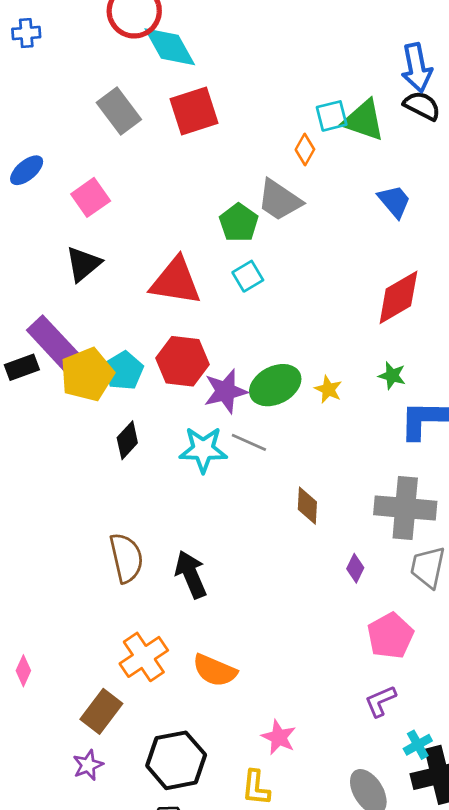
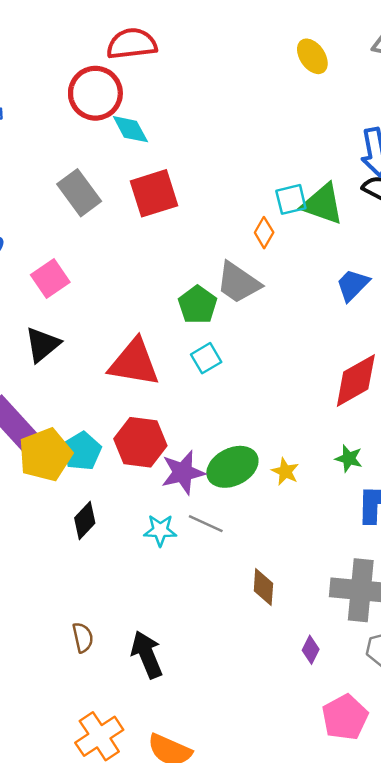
cyan diamond: (170, 47) -> (130, 129), size x0.7
blue trapezoid: (394, 201) -> (353, 285), turned -96
cyan star: (203, 450) -> (160, 530), size x0.7
brown semicircle: (126, 558) -> (83, 637), size x0.6

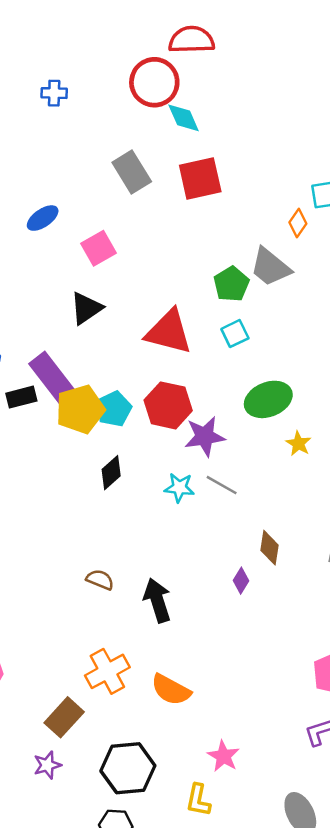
green ellipse: (232, 467) -> (268, 399), moved
brown semicircle: (83, 637) -> (100, 580), turned -60
purple diamond: (311, 650) -> (241, 581), moved

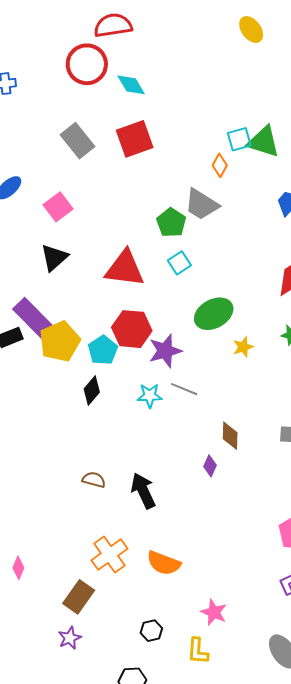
cyan diamond: (184, 118) -> (131, 85), moved
cyan pentagon: (114, 409) -> (103, 350), moved
yellow star: (299, 444) -> (243, 347), turned 30
black hexagon: (128, 768) -> (151, 631), moved, size x0.5

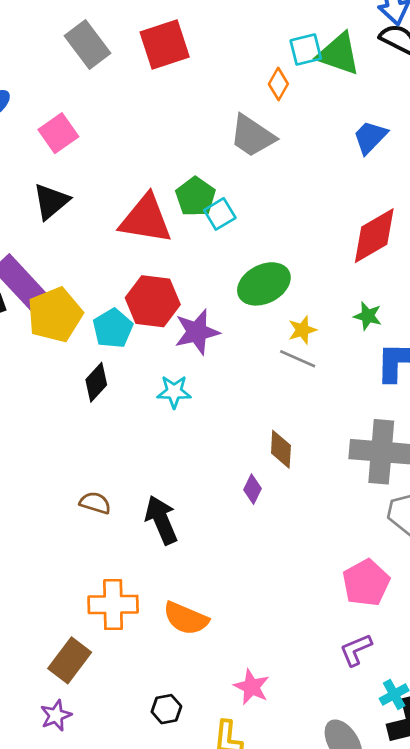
green pentagon: (171, 223) -> (196, 197), moved
gray line: (184, 389) -> (298, 359), moved
orange cross: (109, 554) -> (113, 604), turned 33

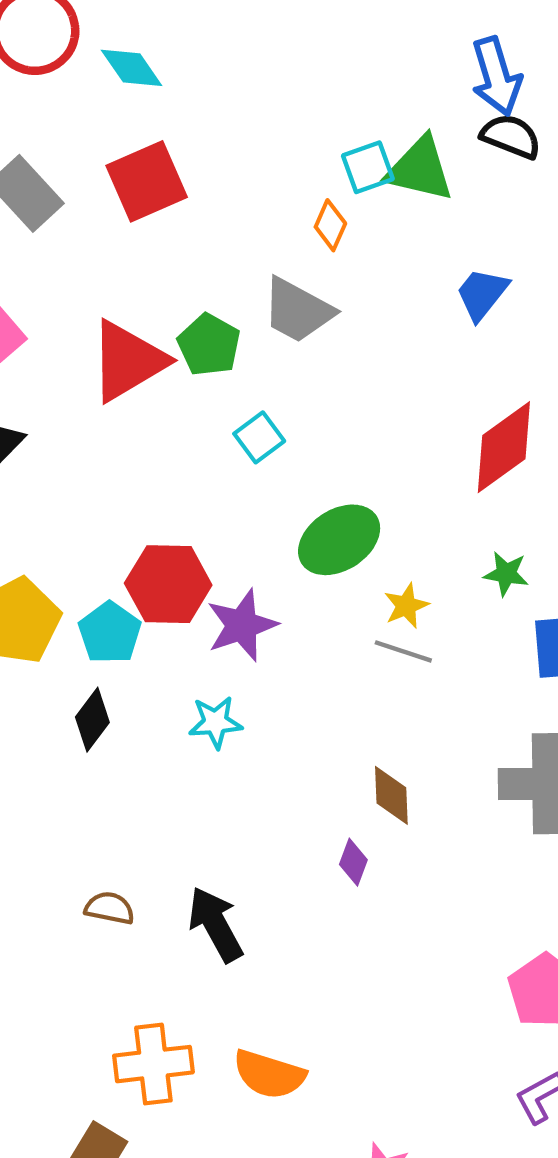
green pentagon: (196, 197) -> (209, 345), moved
red triangle: (146, 219) -> (128, 361), moved, turned -34

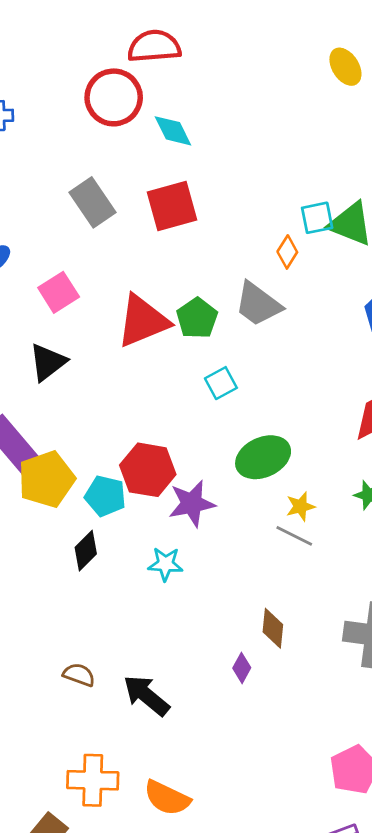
cyan pentagon: (110, 633) -> (105, 496), turned -30
black arrow: (216, 924) -> (146, 695), turned -30

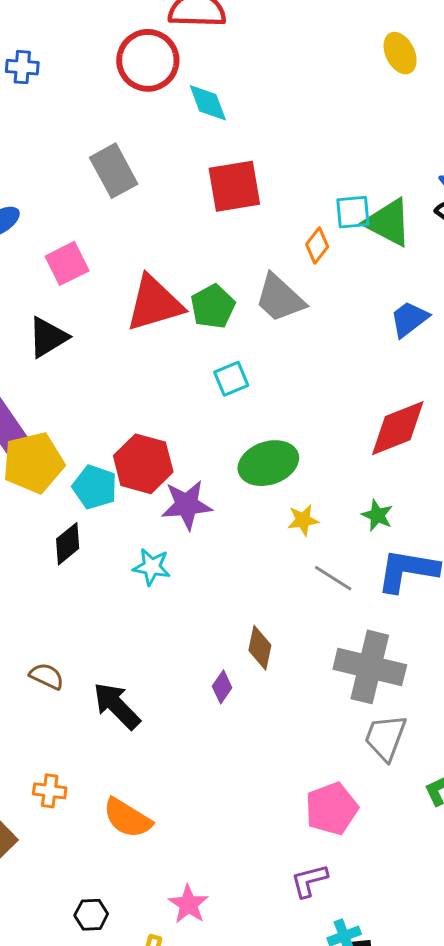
red square: (172, 206) -> (234, 186), moved
gray line: (294, 536) -> (333, 578), moved
orange cross: (93, 780) -> (50, 791), size x0.6

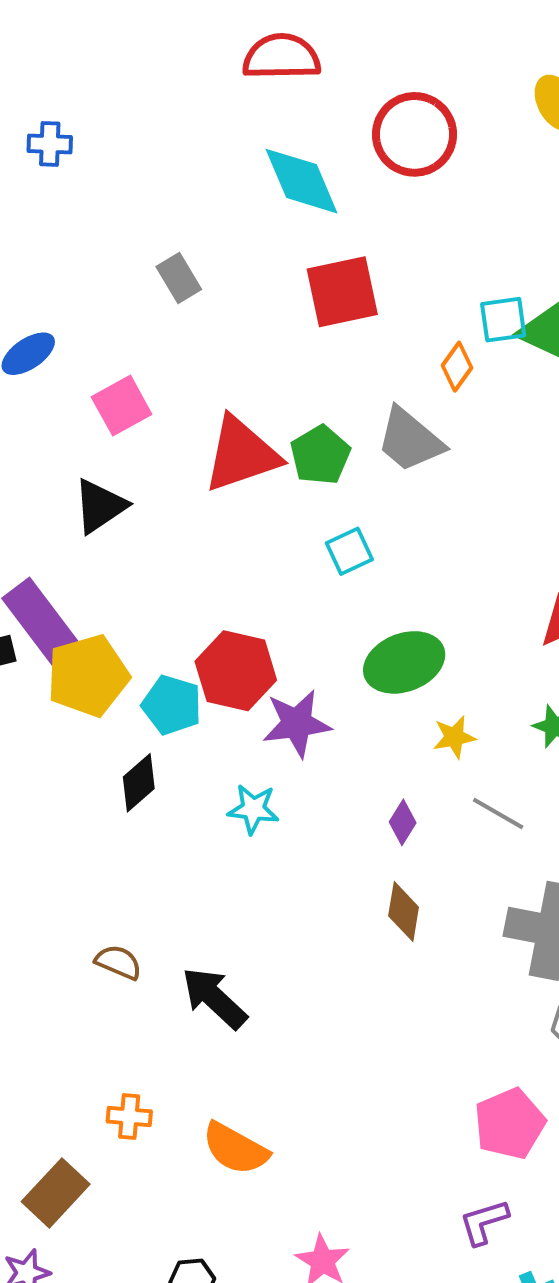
red circle: (148, 60) -> (414, 134), moved
cyan diamond: (208, 103) -> (302, 181), size x1.4
gray rectangle: (114, 171) -> (179, 278), size x0.7
purple diamond: (222, 687) -> (403, 822), moved

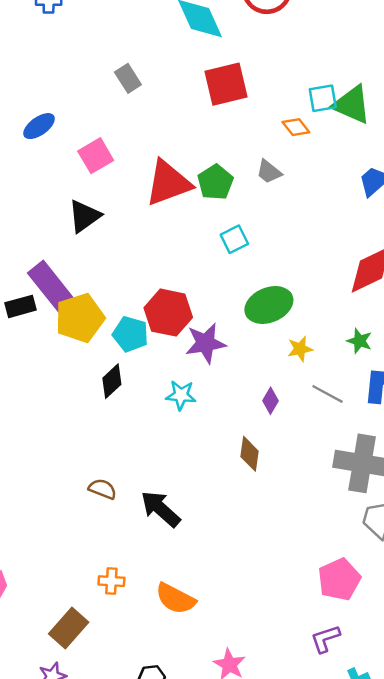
orange diamond: (457, 367) -> (296, 127), turned -72
gray trapezoid: (410, 440) -> (269, 172), size x0.6
brown diamond: (404, 911) -> (249, 454), moved

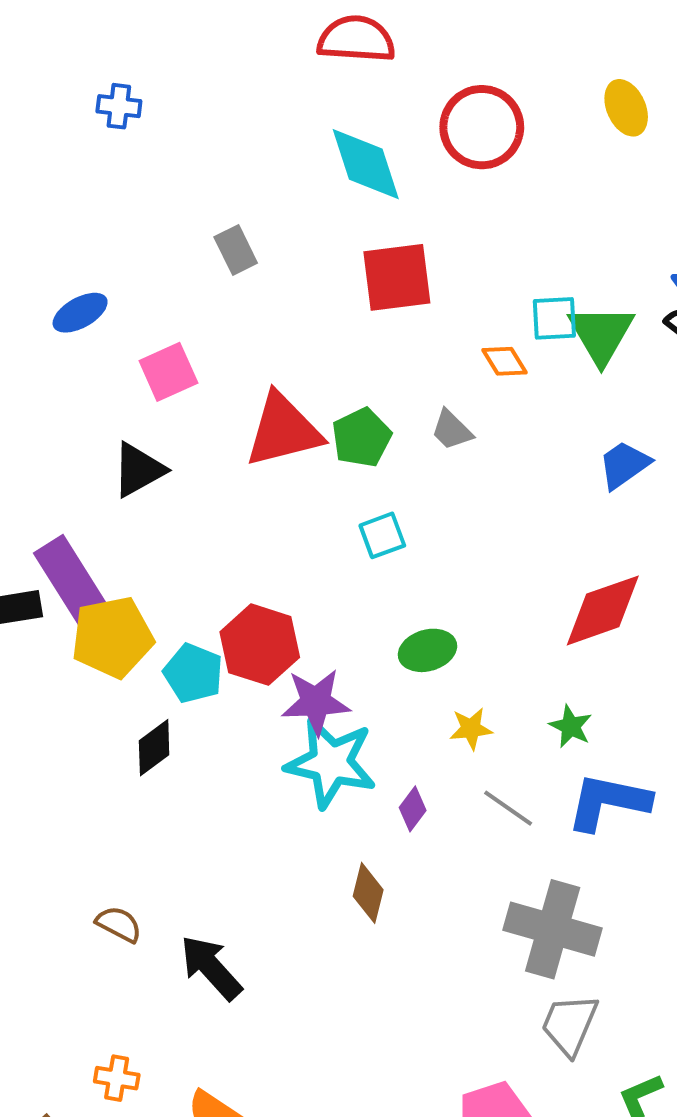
green triangle: (352, 105) -> (601, 334), turned 30
green ellipse: (269, 305) -> (427, 650), size x0.7
cyan star: (181, 395) -> (331, 763), moved, size x1.8

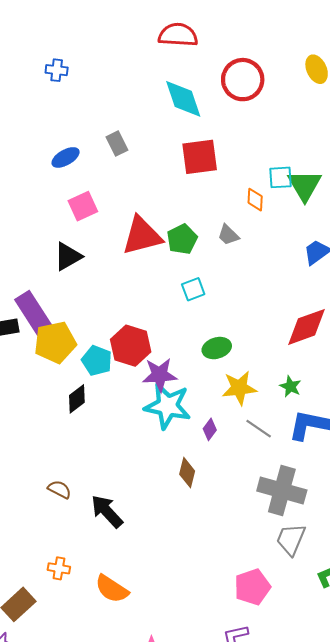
blue ellipse: (80, 313) -> (66, 157), moved
orange diamond: (505, 361) -> (255, 200), turned 35
yellow star: (471, 729) -> (239, 388), size x1.6

